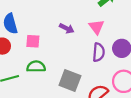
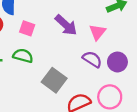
purple arrow: (67, 28) -> (66, 25), size x1.5
purple semicircle: (99, 52) -> (92, 59), turned -78

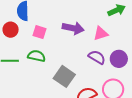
purple arrow: (66, 25) -> (73, 28), turned -30
pink triangle: (98, 32) -> (101, 33), turned 35

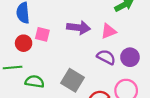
red circle: (11, 30) -> (24, 43), moved
green semicircle: (37, 56) -> (35, 82), moved

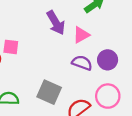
purple arrow: (78, 28) -> (56, 23), moved, turned 60

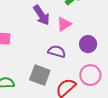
purple semicircle: (82, 63) -> (57, 51), moved

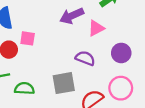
purple arrow: (42, 15) -> (72, 16), turned 95
gray square: (40, 75) -> (64, 83), turned -35

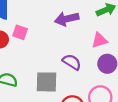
pink triangle: (96, 28) -> (99, 40), moved

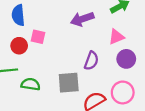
purple semicircle: (72, 62) -> (91, 61), turned 84

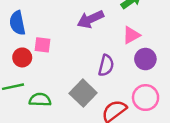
gray square: (69, 83) -> (83, 93), turned -35

